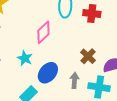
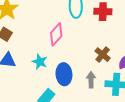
blue ellipse: (48, 73) -> (64, 74), turned -40

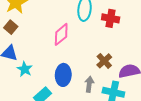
cyan star: (40, 62) -> (25, 69), moved

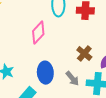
gray arrow: (89, 84) -> (72, 79), turned 140

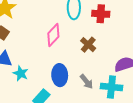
brown cross: (84, 54) -> (88, 45), moved

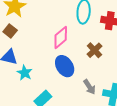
blue ellipse: (60, 75) -> (65, 66), moved, turned -35

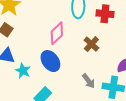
blue ellipse: (65, 66) -> (50, 61), moved

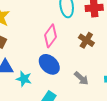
gray arrow: (89, 81) -> (81, 78), moved

